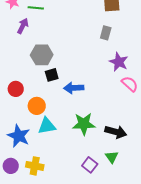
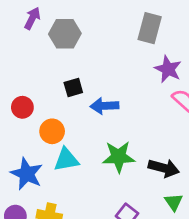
gray rectangle: (106, 33) -> (150, 28), size x1.5
gray hexagon: (42, 55) -> (65, 34), moved
green triangle: (112, 157) -> (174, 202), moved

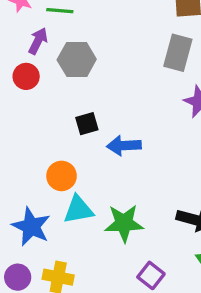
red circle: (22, 107) -> (26, 76), moved
green star: (119, 157) -> (124, 223), moved

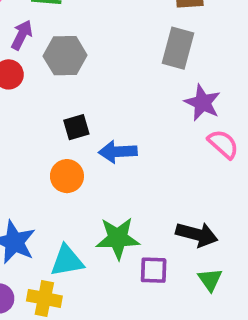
orange circle: (62, 176) -> (67, 176), moved
cyan triangle: (78, 210) -> (67, 261), moved
purple square: (151, 275) -> (154, 270), moved, turned -36

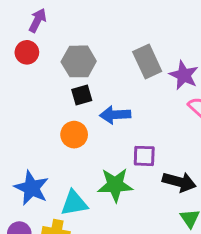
gray rectangle: (178, 48) -> (147, 61), moved, turned -40
gray hexagon: (65, 56) -> (79, 61), moved
purple square: (154, 270) -> (144, 156), moved

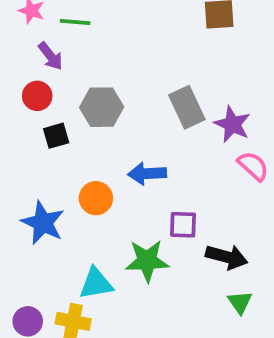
purple arrow: (38, 20) -> (50, 56), turned 115
black square: (82, 95) -> (56, 136), moved
blue star: (31, 188) -> (43, 223), moved

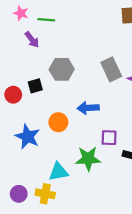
red circle: (37, 96) -> (13, 95), moved

